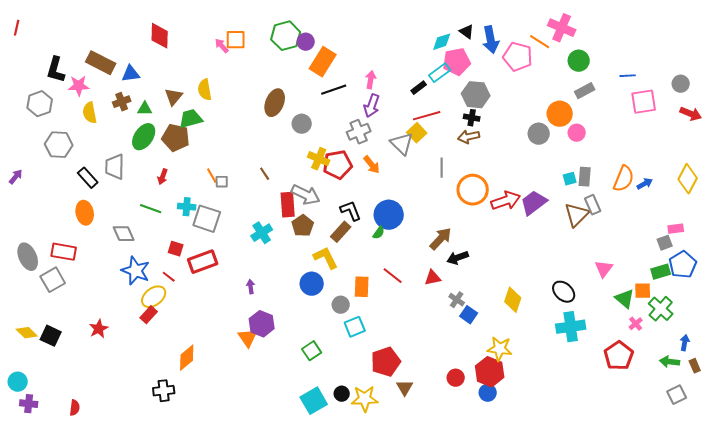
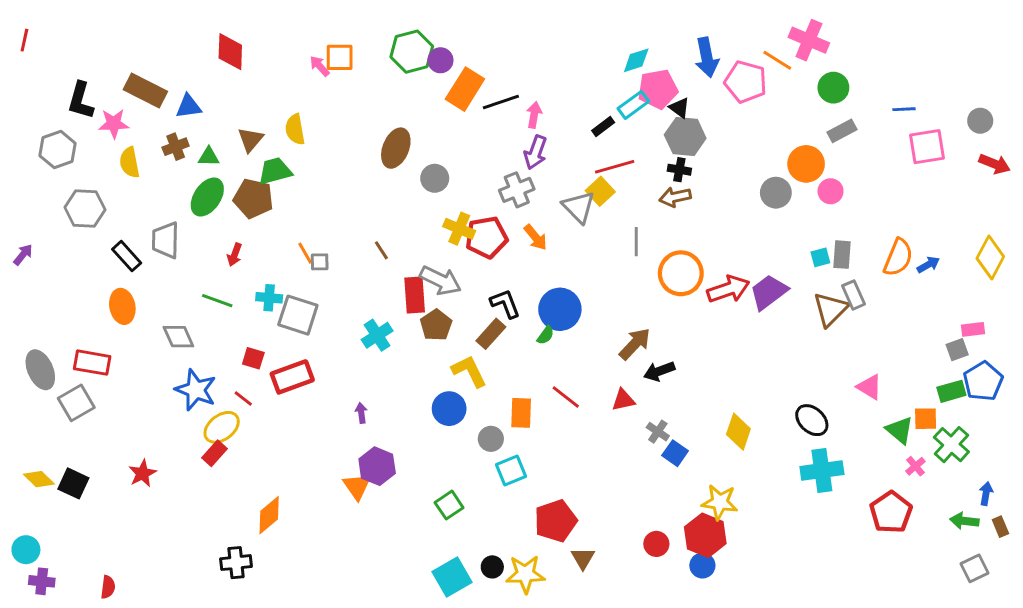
black triangle: (467, 32) -> (679, 108), moved
black line: (334, 90) -> (501, 102), moved
pink triangle: (604, 269) -> (869, 387), turned -36

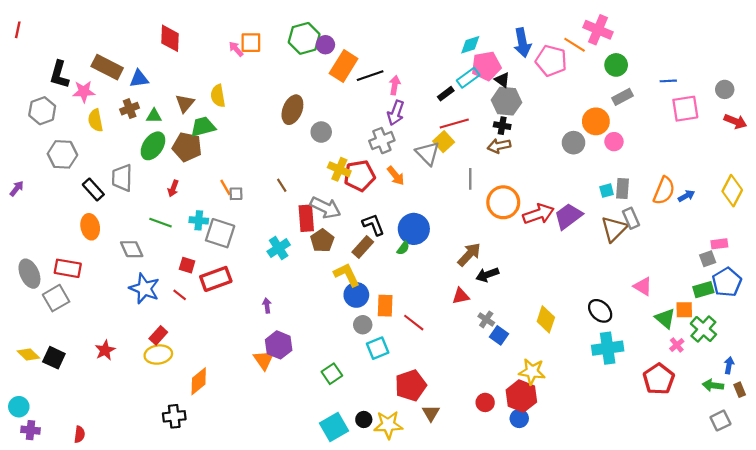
red line: (566, 397) -> (414, 323), moved
blue circle: (449, 409) -> (356, 295), moved
yellow ellipse: (222, 427) -> (158, 355), moved, turned 30

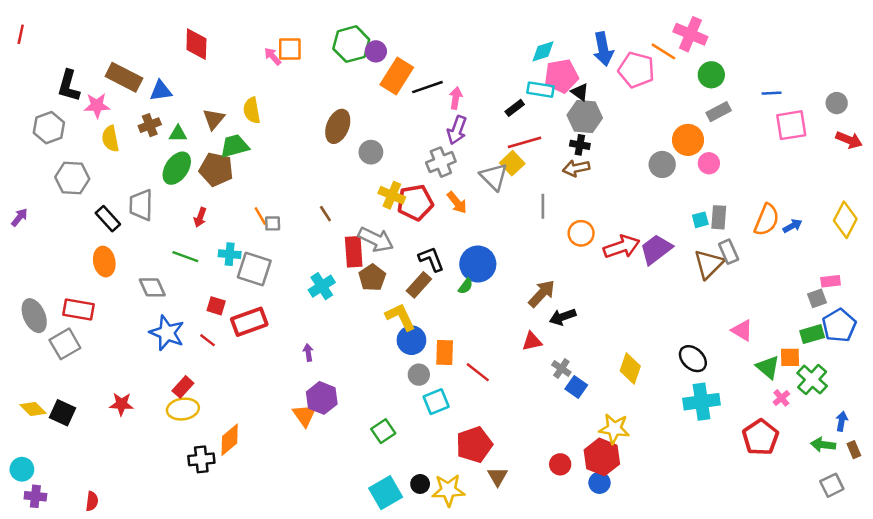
cyan rectangle: (468, 78) -> (541, 90), turned 45
orange circle: (503, 202) -> (581, 233), size x0.7
red star: (105, 350) -> (121, 404), turned 30
black cross: (174, 416) -> (201, 459), moved

